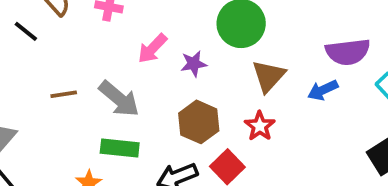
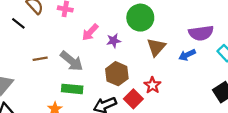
red star: (260, 126) -> (152, 85), moved

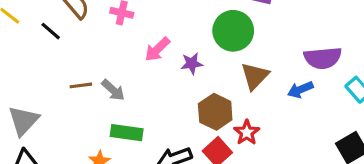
gray arrow: (72, 61) -> (113, 90), moved, size x0.7
brown hexagon: (117, 74) -> (215, 112), moved

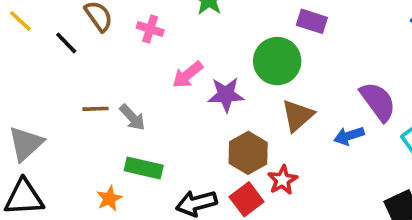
purple semicircle: (323, 58) -> (378, 102), turned -126
purple star: (192, 63) -> (226, 95), size x1.4

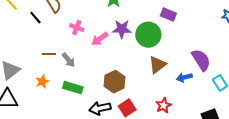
pink cross: (150, 29) -> (77, 28), moved
purple star: (226, 95) -> (122, 29), moved
brown hexagon: (248, 153) -> (115, 82), moved
red star: (282, 180) -> (163, 105), moved
orange star: (109, 198) -> (42, 82), moved

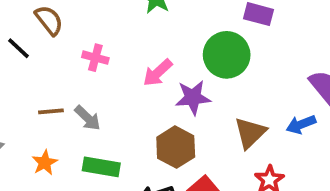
purple star: (122, 29) -> (193, 97), moved
pink arrow: (100, 39) -> (158, 73), moved
brown triangle: (157, 65) -> (250, 133), moved

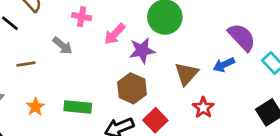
pink cross: (95, 58) -> (82, 17), moved
brown line: (51, 111) -> (26, 64), moved
gray arrow: (88, 118) -> (63, 46), moved

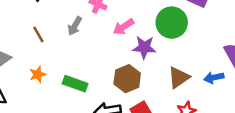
gray arrow: (63, 46) -> (75, 26), turned 66
brown line: (26, 64) -> (38, 34), turned 56

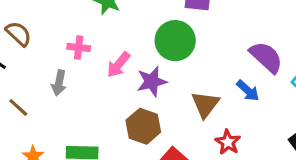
blue arrow: (214, 78) -> (248, 91), turned -108

